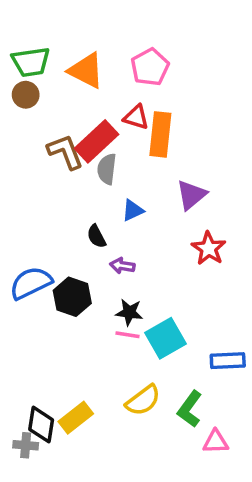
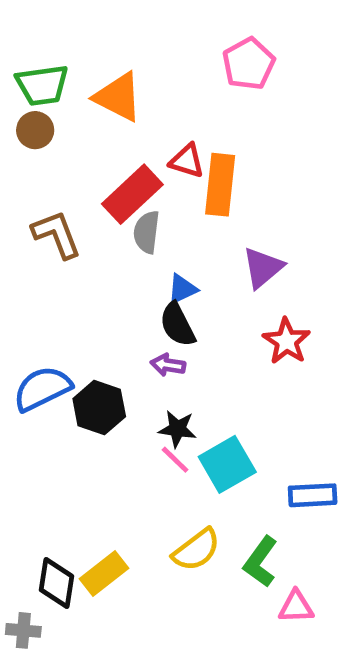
pink pentagon: (150, 67) -> (249, 64), moved
brown L-shape: (65, 152) -> (57, 234), moved
black semicircle: (96, 236) -> (177, 325), moved, size x1.4
pink line: (128, 335) -> (175, 460), turned 35
gray cross: (26, 445) -> (23, 630), moved

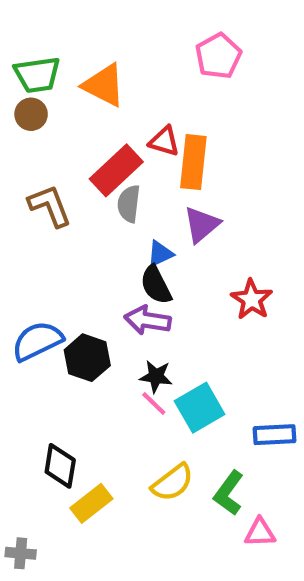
purple triangle: (263, 268) -> (202, 225), moved
purple arrow: (168, 365) -> (148, 320), size x1.5
black diamond: (57, 583) -> (60, 466), moved

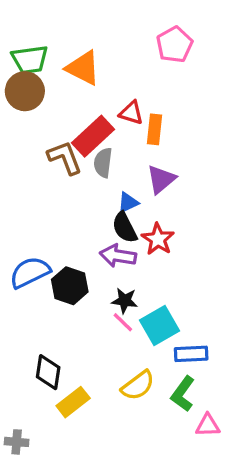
brown circle: (31, 114) -> (25, 91), size x1.5
orange rectangle: (193, 162) -> (155, 129), size x0.7
brown L-shape: (50, 206) -> (65, 158), moved
red star: (252, 299) -> (158, 239), moved
blue rectangle: (274, 435) -> (191, 354), moved

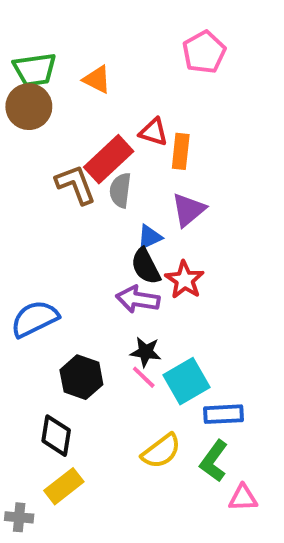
orange triangle: (83, 68) -> (97, 79), size x0.7
black hexagon: (70, 286) -> (81, 377), moved
yellow rectangle: (73, 402) -> (64, 486), moved

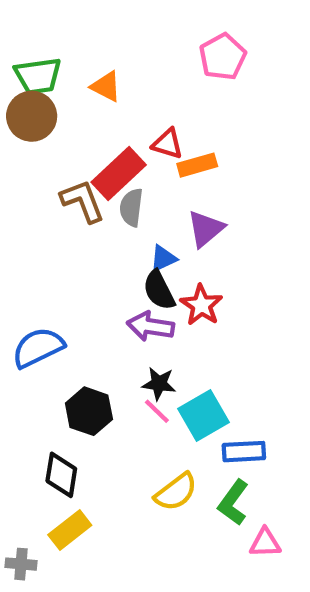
orange rectangle: (181, 151) -> (197, 165), turned 68

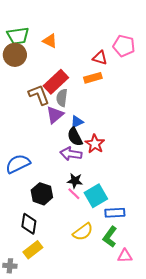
pink pentagon: (223, 57) -> (124, 46), moved, turned -30
red triangle: (167, 144) -> (100, 58), moved
purple triangle: (206, 229) -> (55, 115), moved

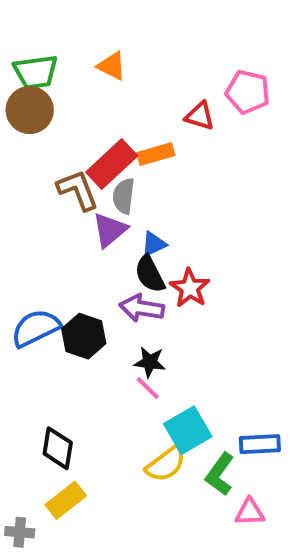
orange triangle: (50, 41) -> (112, 66), moved
orange rectangle: (93, 78) -> (156, 154), moved
black hexagon: (42, 194) -> (84, 336), moved
cyan square: (96, 196) -> (188, 430), moved
blue rectangle: (115, 213) -> (260, 444), moved

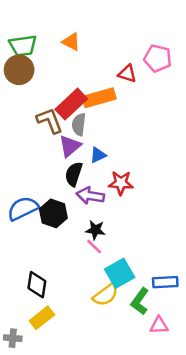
orange rectangle: (156, 154) -> (99, 98), size x1.4
black semicircle: (150, 274) -> (74, 174), moved, turned 45
red star: (190, 288) -> (121, 183), turned -30

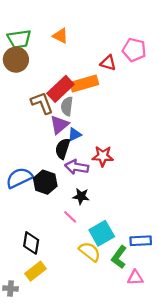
blue triangle: (98, 155) -> (75, 134), moved
pink line: (94, 247) -> (70, 217), moved
yellow semicircle: (106, 295) -> (90, 252), turned -105

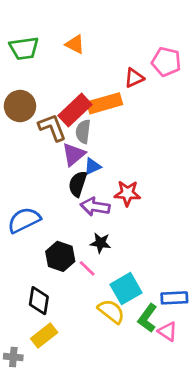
brown circle: (16, 60) -> (20, 106), moved
red triangle: (108, 63) -> (134, 78), turned -42
black hexagon: (45, 182) -> (60, 256), moved
pink triangle: (135, 278) -> (168, 331), moved, turned 35

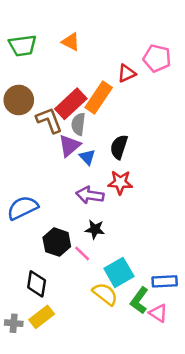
orange rectangle: (105, 103) -> (99, 97), turned -40
blue triangle: (92, 166) -> (87, 157), turned -48
black semicircle: (78, 184) -> (119, 147), moved
gray cross: (13, 357) -> (14, 323), moved

